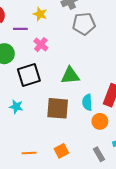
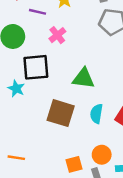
cyan star: (16, 107) -> (16, 89), moved
orange circle: (100, 121) -> (102, 155), moved
orange square: (61, 151) -> (74, 164), moved

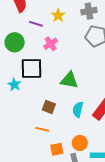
brown square: (61, 113) -> (49, 107), size x0.6
orange line: (16, 158) -> (42, 129), moved

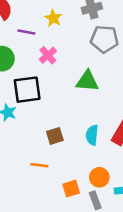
green triangle: (69, 80) -> (87, 81), moved
brown square: (49, 107) -> (55, 136), turned -32
orange line: (42, 129) -> (39, 165), moved

